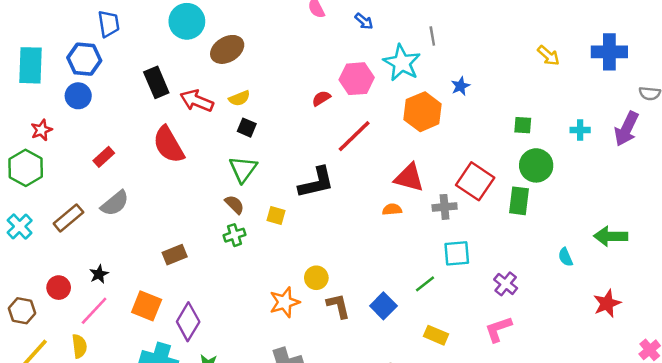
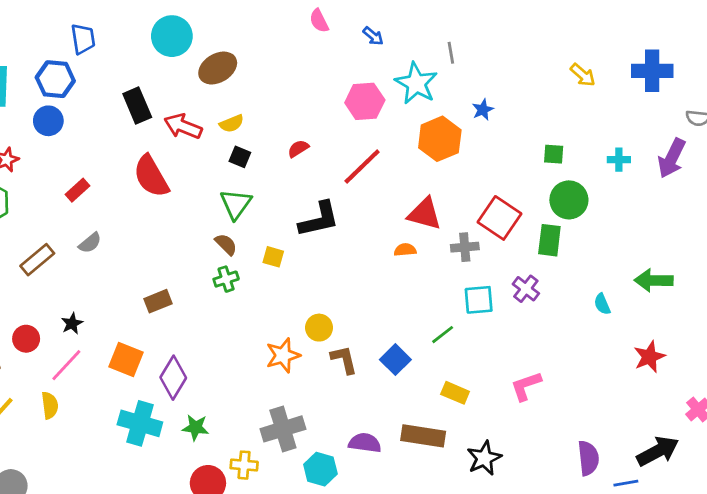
red semicircle: (321, 98) -> (298, 149), moved
gray semicircle: (115, 203) -> (90, 243), size x0.7
purple cross: (506, 284) -> (526, 289), moved

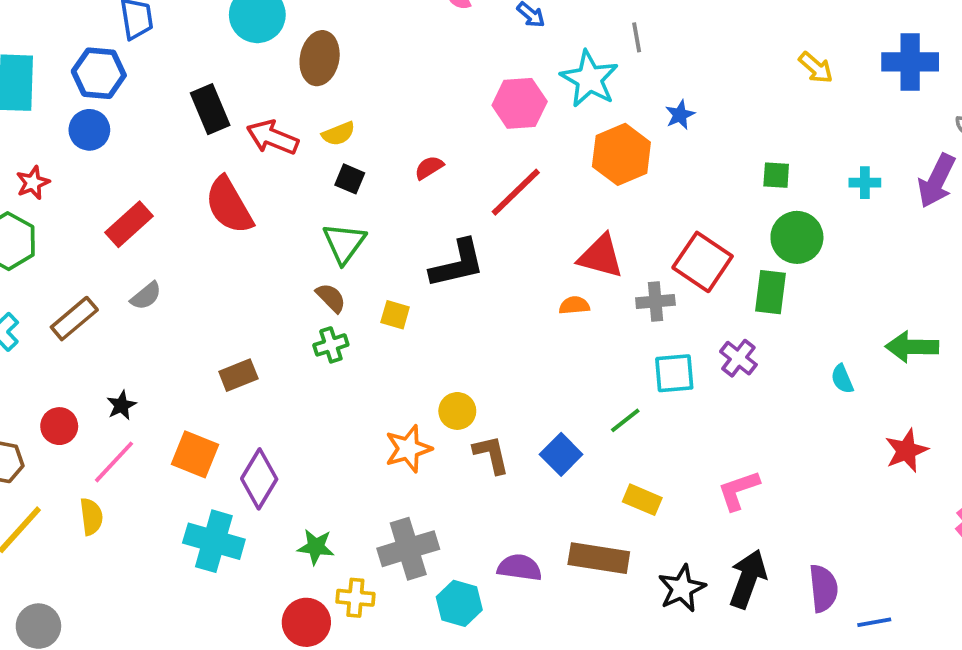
brown ellipse: (218, 68) -> (320, 58), turned -48
red rectangle: (77, 190) -> (129, 224), size x1.4
green star: (195, 428) -> (316, 547), moved
black arrow: (658, 451) -> (748, 579), moved, turned -42

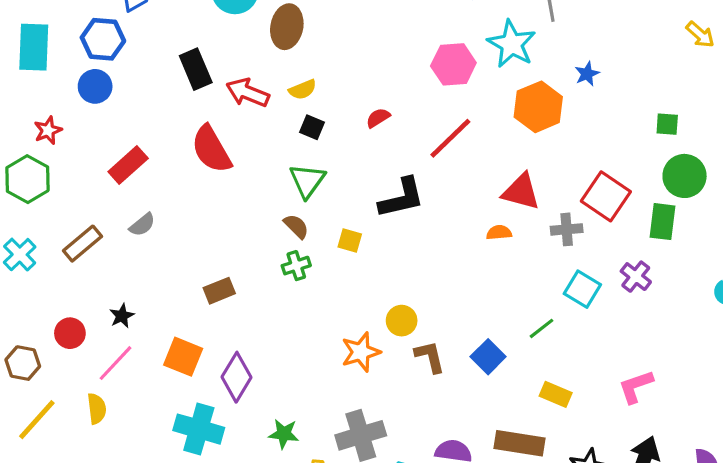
cyan square: (674, 373) -> (582, 289), turned 36

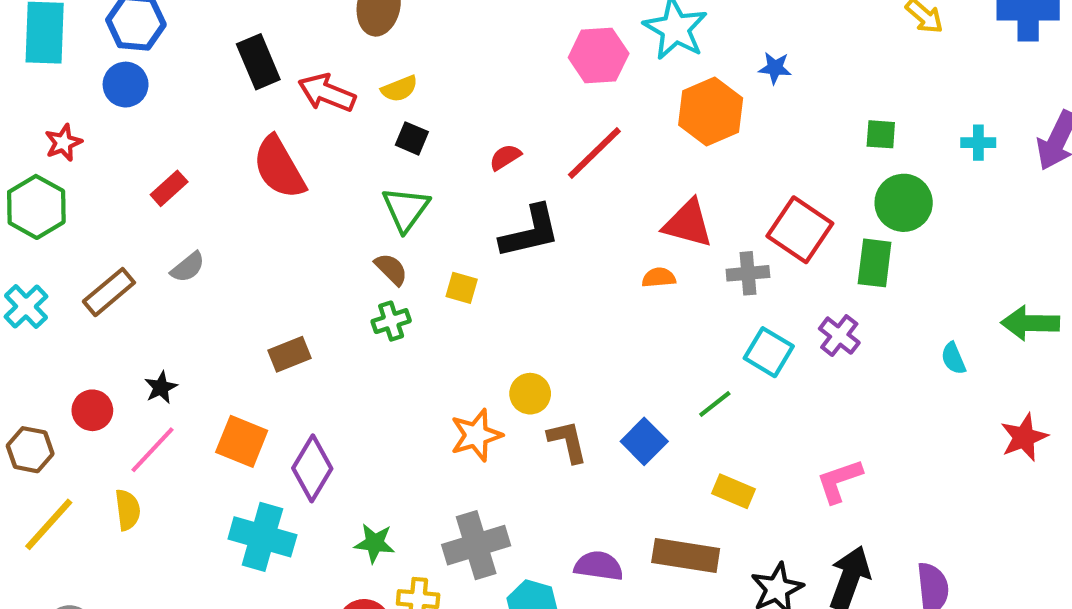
blue star: (587, 74) -> (775, 68), turned 30
red semicircle: (378, 118) -> (505, 157), moved
red rectangle: (128, 165) -> (169, 188), size x0.7

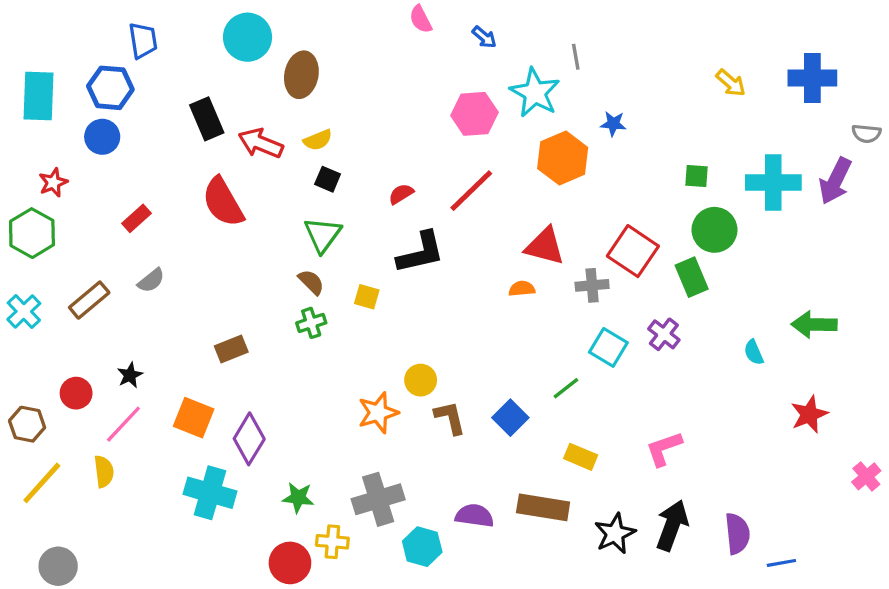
cyan cross: (978, 143) -> (773, 182), size x2.0
green rectangle: (875, 263) -> (692, 277), turned -30

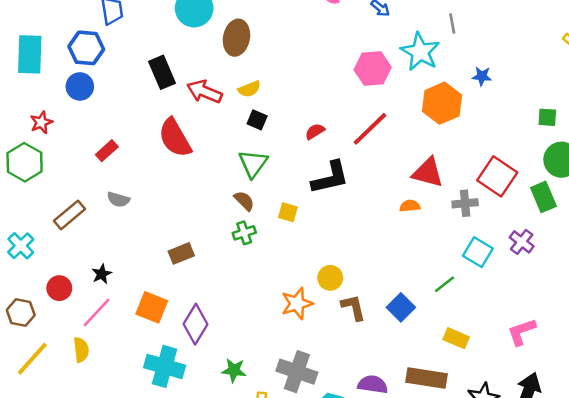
gray semicircle: (151, 280) -> (118, 199), turned 55
cyan cross: (24, 311) -> (21, 246), moved
gray cross: (378, 499) -> (297, 372), turned 36

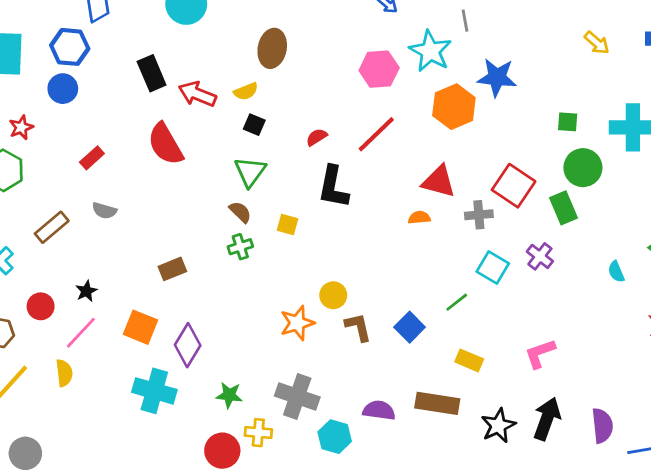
brown ellipse: (236, 38) -> (272, 48), moved
blue star: (482, 76) -> (497, 77), size x1.8
black L-shape: (330, 178) -> (333, 187), turned 114

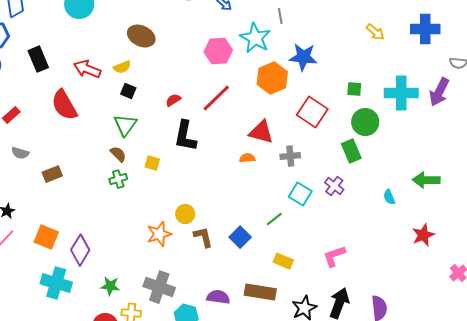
brown ellipse: (272, 48) -> (141, 36), turned -76
black rectangle: (152, 73) -> (38, 59), moved
red square: (514, 186) -> (312, 112), moved
brown rectangle: (172, 269) -> (52, 174), moved

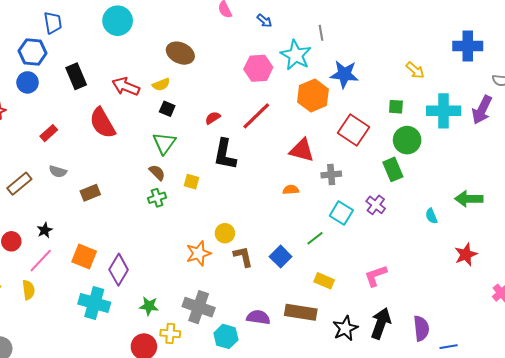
yellow arrow: (375, 32) -> (415, 70), moved
orange semicircle: (247, 158) -> (291, 190), moved

